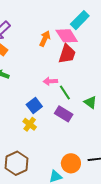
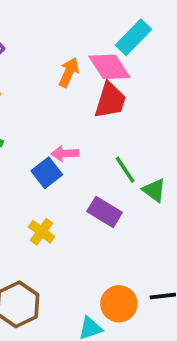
pink arrow: (50, 81) -> (65, 153), moved
green line: (65, 93) -> (125, 170), moved
blue square: (34, 105) -> (47, 173), moved

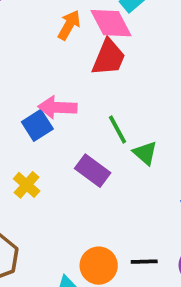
pink arrow: (65, 153) -> (57, 107), size x1.4

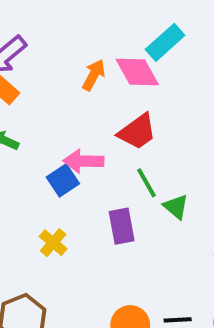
red trapezoid: (109, 57) -> (137, 132), moved, turned 33
purple rectangle: (93, 171) -> (122, 226), turned 44

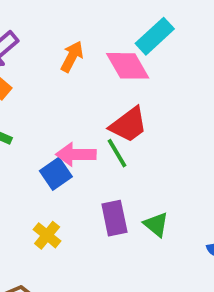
orange arrow: (94, 75) -> (72, 57), moved
green line: (147, 183) -> (117, 153), moved
green triangle: (176, 207) -> (156, 225), moved

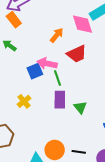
orange arrow: (72, 57) -> (57, 35), moved
green line: (117, 153) -> (57, 78), moved

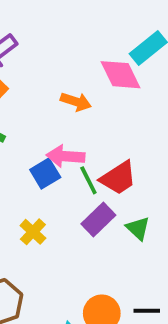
orange arrow: (57, 35) -> (76, 102), turned 77
red trapezoid: (77, 54) -> (118, 178), moved
purple rectangle: (60, 100) -> (98, 220), turned 54

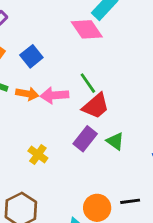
orange arrow: (76, 102) -> (27, 94), moved
blue square: (45, 173) -> (31, 56), moved
green line: (88, 180) -> (88, 83), moved

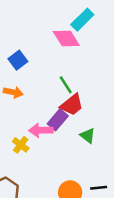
pink arrow: (54, 95) -> (41, 130), moved
purple rectangle: (85, 139) -> (58, 120), moved

